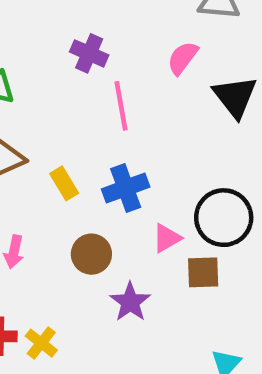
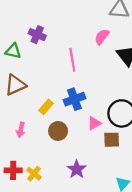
purple cross: (89, 53) -> (37, 35), moved
yellow rectangle: (64, 183) -> (46, 107), moved, turned 72
purple star: (130, 302) -> (77, 169), moved

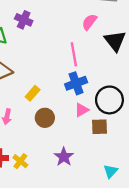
pink line: (72, 60) -> (74, 54), moved
blue cross: (74, 99) -> (76, 83), moved

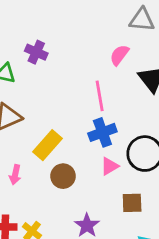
yellow rectangle: (33, 93) -> (48, 145), size x1.5
brown square: (99, 127) -> (132, 203), moved

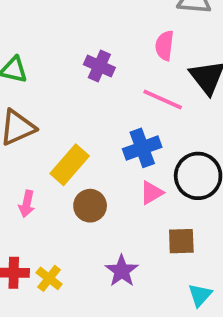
purple cross: (36, 52) -> (99, 66), moved
pink semicircle: (119, 55) -> (165, 46), turned -30
pink line: (100, 96) -> (163, 100), moved, turned -56

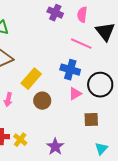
purple cross: (99, 66) -> (55, 13), moved
blue cross: (142, 148) -> (70, 70), turned 36
purple star: (122, 271) -> (55, 147), moved

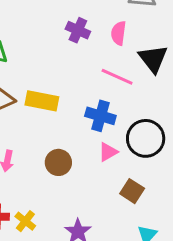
yellow rectangle: (31, 79) -> (42, 101), moved, turned 60
brown square: (91, 120) -> (132, 191), turned 35

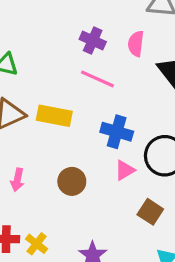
pink line: (117, 77) -> (97, 79), moved

